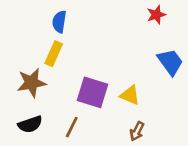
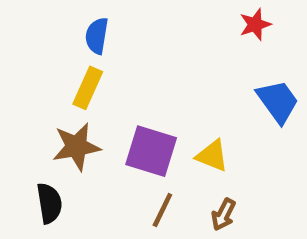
brown star: (31, 83) -> (76, 147), moved
black semicircle: (30, 124) -> (49, 203), turned -80
brown line: (72, 127) -> (162, 210), moved

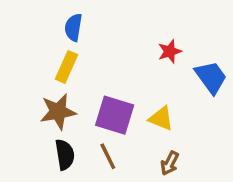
red star: (255, 24) -> (170, 51), moved
black semicircle: (49, 203) -> (65, 155), moved
brown line: (162, 210) -> (108, 156), moved, turned -52

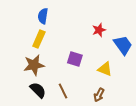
purple square: (115, 115) -> (75, 59), moved, size x0.7
yellow triangle: (161, 119) -> (105, 69), moved
black semicircle: (65, 155) -> (38, 90), turned -36

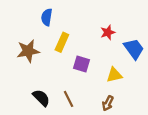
yellow rectangle: (39, 39) -> (62, 42), moved
brown star: (34, 65) -> (28, 51), moved
yellow triangle: (105, 69) -> (114, 75), turned -35

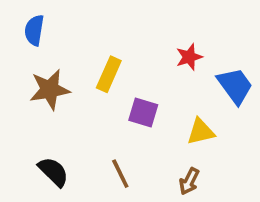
blue semicircle: (47, 17) -> (34, 30), moved
black semicircle: (41, 98) -> (53, 172), moved

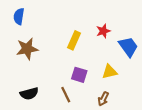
yellow rectangle: (109, 74) -> (74, 40), moved
purple square: (143, 112) -> (79, 75), moved
black semicircle: (53, 172) -> (29, 94), turned 120

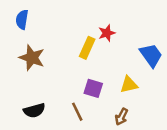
red star: (103, 31) -> (107, 33), moved
brown star: (27, 49) -> (32, 58), turned 30

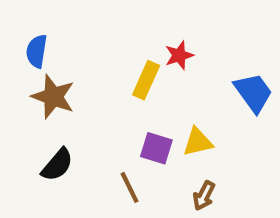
blue semicircle: (22, 20) -> (37, 51), moved
yellow triangle: (129, 85) -> (198, 142), moved
black semicircle: (34, 110) -> (57, 165), moved, turned -35

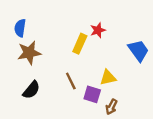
brown star: (53, 97) -> (29, 53), turned -30
purple square: (156, 148) -> (92, 94), moved
brown line: (130, 187) -> (71, 81), moved

